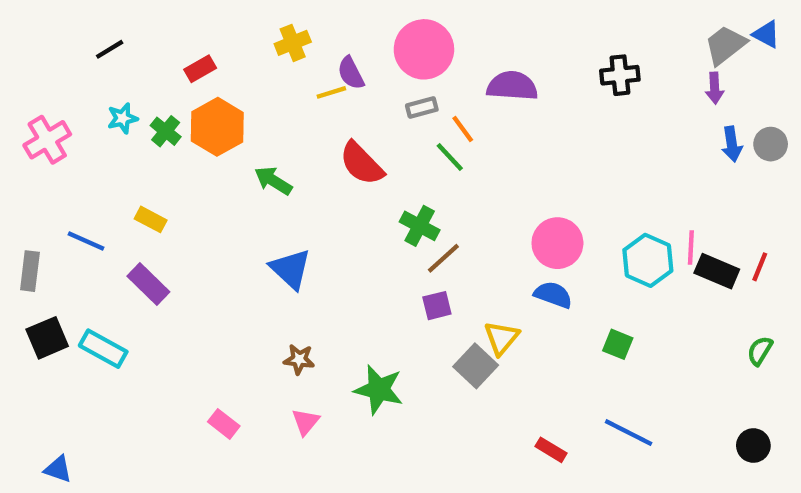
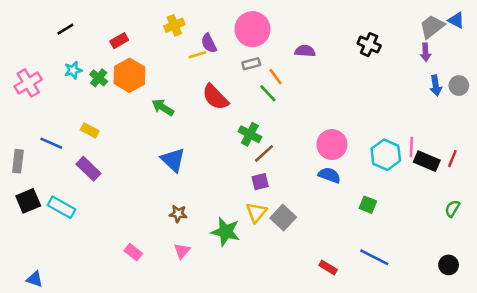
black cross: (620, 75) -> (369, 45), turned 30
purple semicircle: (512, 86) -> (305, 51), size x0.7
yellow triangle: (501, 338) -> (256, 212), moved

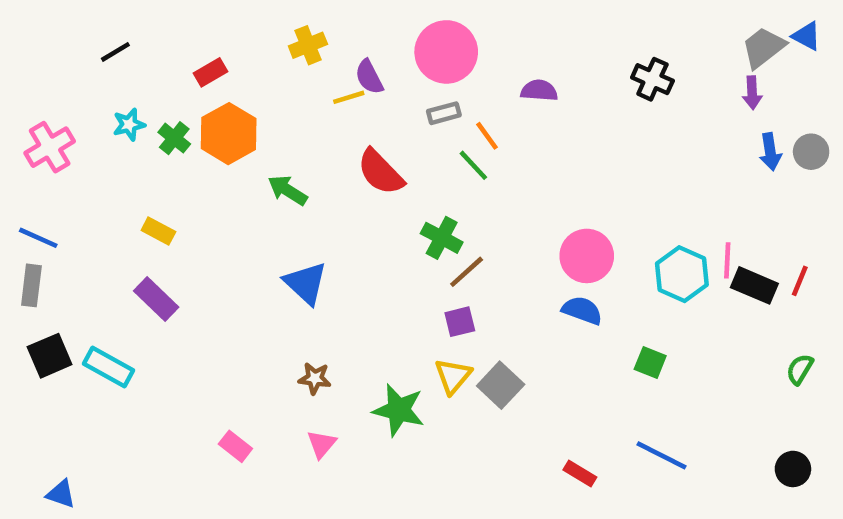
blue line: (51, 143) -> (38, 238), moved

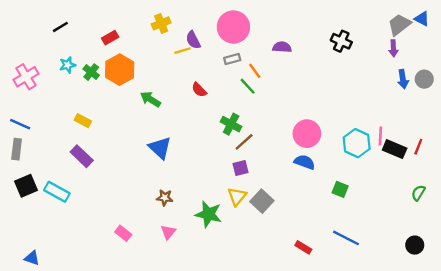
red semicircle: (380, 172) -> (199, 90), size x0.6

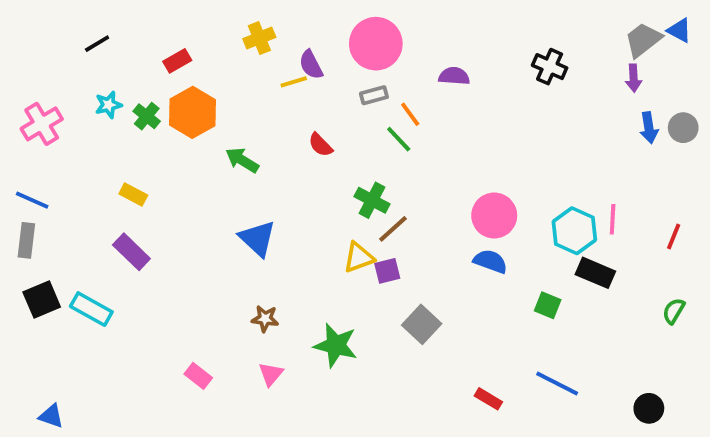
black rectangle: (395, 149) -> (595, 273), moved
yellow triangle: (237, 196) -> (359, 258), moved, turned 30
black circle: (415, 245) -> (649, 408), moved

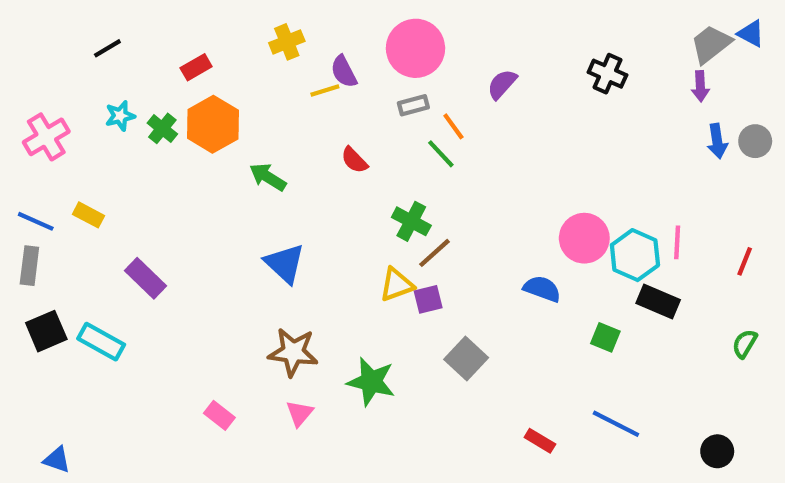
purple semicircle: (454, 76) -> (502, 84), turned -52
yellow rectangle: (133, 195) -> (88, 215), moved
pink circle: (494, 216) -> (584, 238), moved
brown star: (265, 319) -> (293, 352), size x1.6

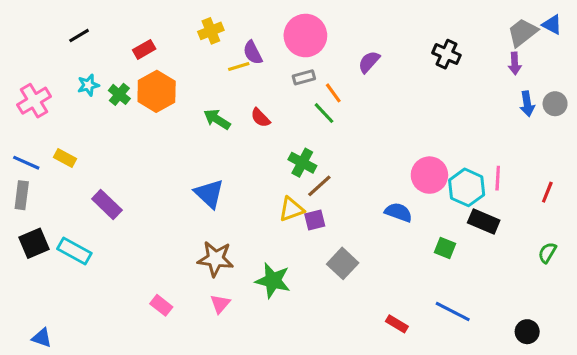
green arrow: (268, 177) -> (217, 119), moved

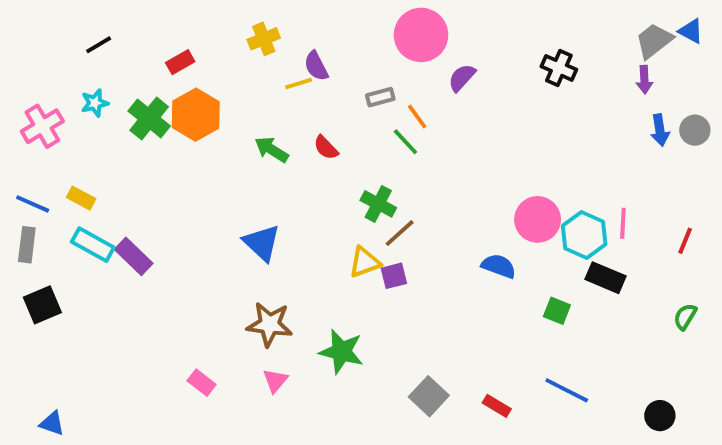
pink circle: (305, 36) -> (421, 35), moved
cyan star: (88, 85) -> (95, 103), moved
green cross: (119, 94) -> (149, 118), size x1.5
cyan rectangle: (74, 251) -> (93, 245), moved
gray square: (343, 263) -> (429, 396), moved

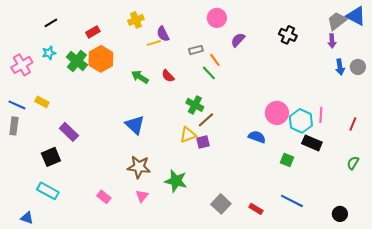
blue triangle: (691, 31) -> (356, 16), size x1.5
pink circle: (421, 35) -> (217, 18), size x0.7
cyan rectangle: (93, 245) -> (48, 191), moved
black square: (42, 305) -> (51, 157), moved

